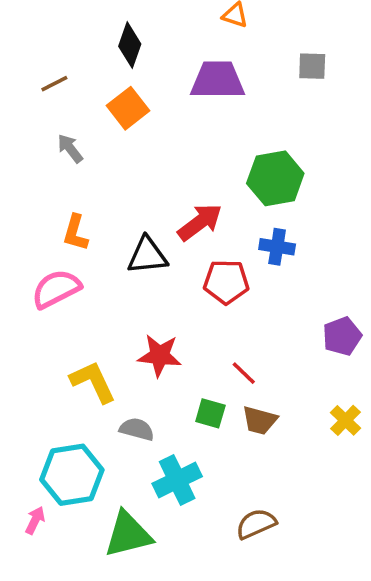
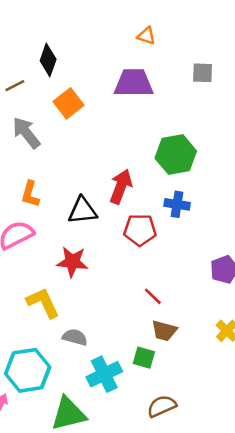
black diamond: (130, 45) -> (48, 60), moved
gray arrow: (70, 149) -> (26, 133), size x1.5
red arrow: (200, 222) -> (121, 186), turned -32
red star: (160, 355) -> (72, 262), moved
green square: (210, 413) -> (144, 358), moved

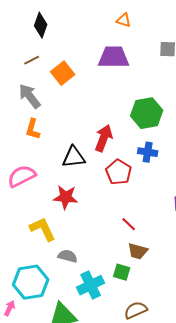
black diamond: (48, 60) -> (41, 25), moved
brown line: (15, 86) -> (32, 60), moved
orange L-shape: (30, 194) -> (33, 129), moved
red pentagon: (140, 230) -> (119, 172), turned 30

